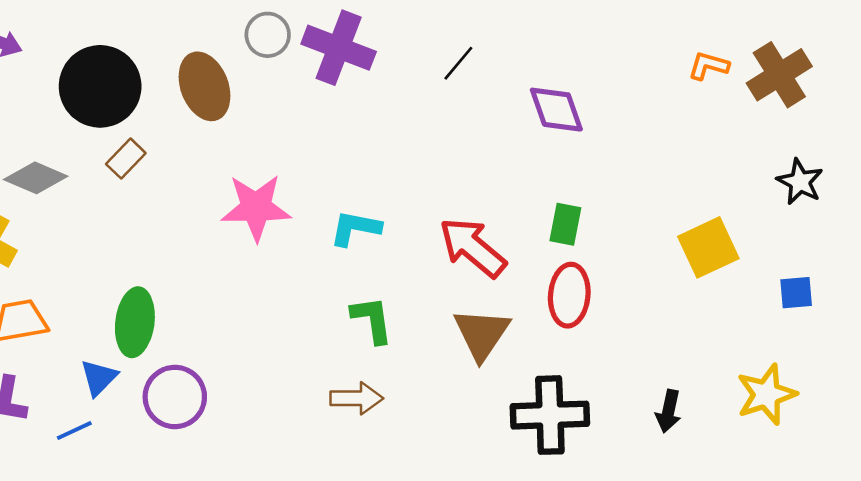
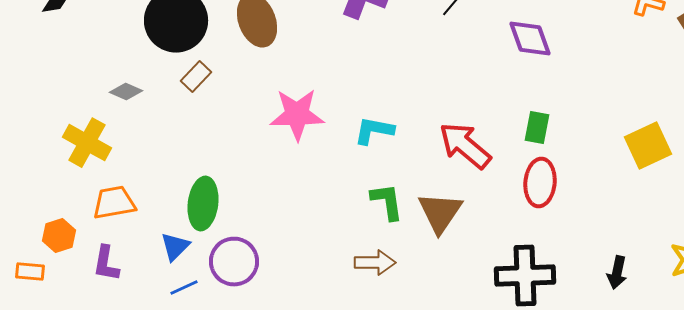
gray diamond: (36, 178) -> (126, 92), size x0.7
brown triangle: (482, 334) -> (440, 213), moved
blue line: (74, 430) -> (184, 288), moved

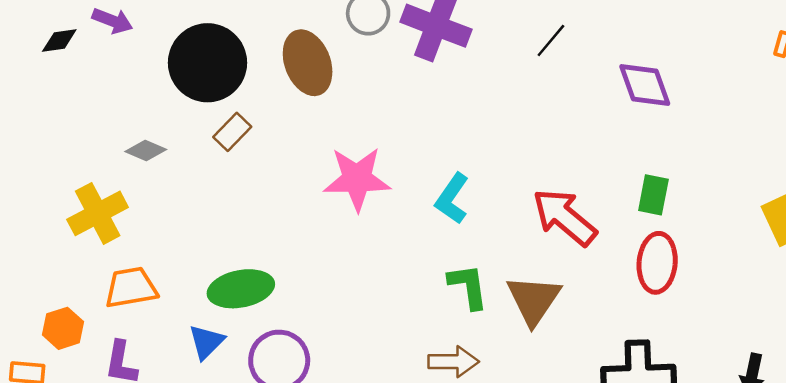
cyan L-shape: (374, 131) -> (452, 199), turned -66
yellow cross: (87, 143) -> (98, 213), turned 33
green ellipse: (203, 204) -> (241, 289), turned 72

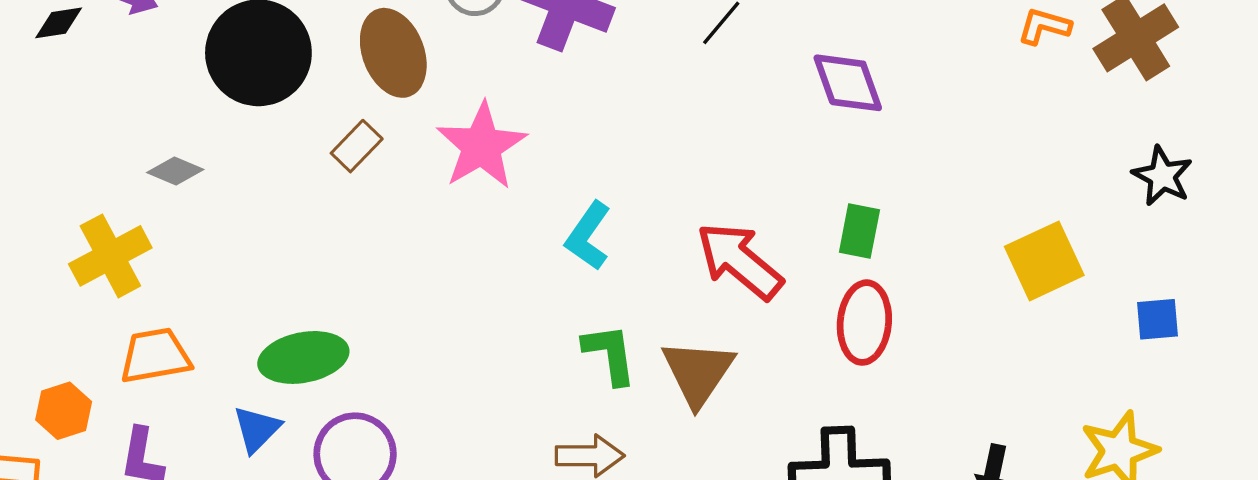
brown rectangle: (232, 132) -> (357, 146), moved
pink star: (357, 179) -> (482, 146), moved, turned -30

